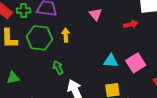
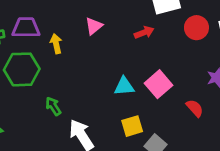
pink triangle: (96, 14) -> (94, 26), turned 40
yellow arrow: (66, 35) -> (56, 44), moved

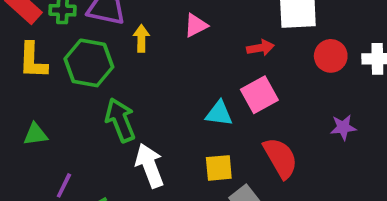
pink square: (159, 84) -> (259, 95), moved
green arrow: (53, 106) -> (120, 120), size x1.6
red semicircle: (195, 108) -> (280, 158), moved, size x1.6

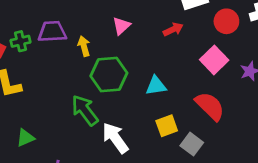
green hexagon: (89, 63) -> (109, 74), moved
pink square: (259, 95) -> (214, 60), moved

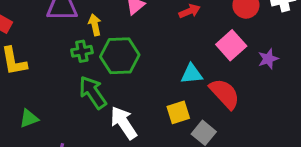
green cross: (21, 41) -> (82, 51), moved
cyan triangle: (156, 86) -> (192, 74), moved

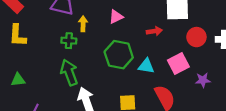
green hexagon: (120, 56) -> (119, 55), moved
cyan triangle: (192, 74) -> (146, 66), moved

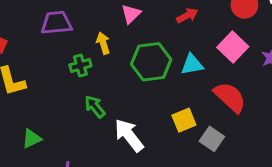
yellow arrow: (83, 24) -> (103, 43), moved
green arrow: (69, 72) -> (95, 107), size x0.7

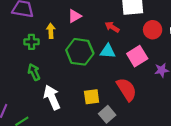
red arrow: (187, 16) -> (112, 27), turned -136
cyan triangle: (192, 64) -> (108, 51), moved

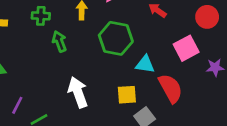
green cross: (31, 42) -> (41, 16), moved
cyan triangle: (108, 51) -> (145, 64), moved
green arrow: (34, 72) -> (59, 41), moved

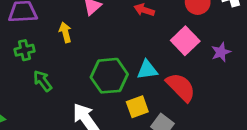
green hexagon: (116, 38) -> (109, 76), moved
green arrow: (59, 41) -> (43, 81), moved

